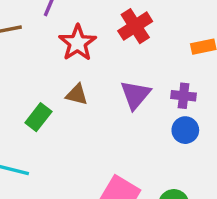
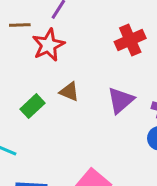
red star: (78, 43) -> (48, 45), moved

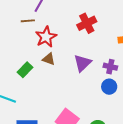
brown line: (20, 25) -> (28, 21), moved
red star: (48, 45) -> (46, 37), moved

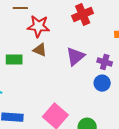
red star: (46, 37) -> (38, 26), turned 30
green rectangle: (25, 70) -> (14, 60), turned 42

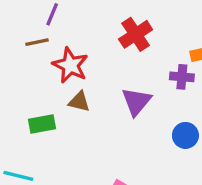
red star: (38, 26) -> (70, 65), turned 30
purple cross: (105, 62) -> (182, 77), moved

